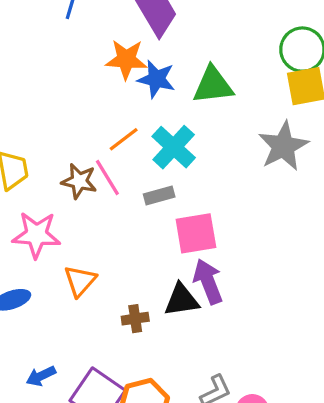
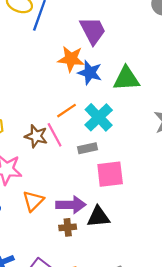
purple arrow: (208, 281) -> (71, 205), moved, turned 108

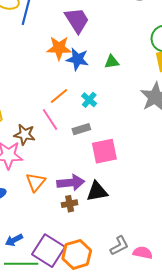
green triangle: (126, 79) -> (112, 62), size x0.6
cyan cross: (99, 117) -> (89, 100), size x0.6
brown star: (36, 136) -> (25, 135), moved

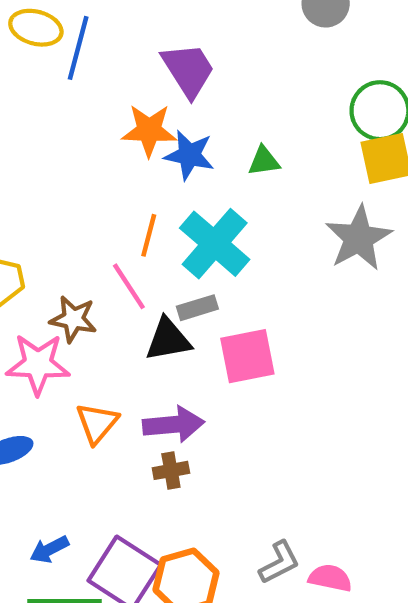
orange line: (59, 96) -> (149, 235), turned -36
cyan cross: (89, 100) -> (215, 244), size x2.0
black triangle: (97, 192) -> (168, 339), moved

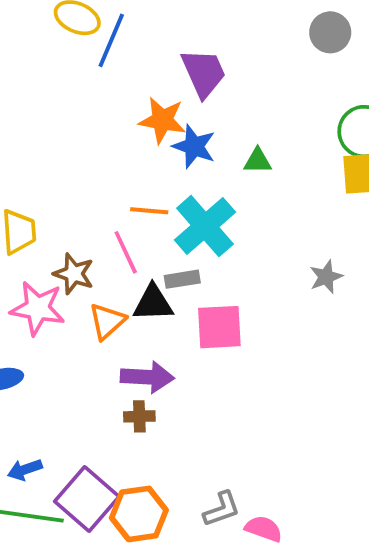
orange line: (149, 235) -> (149, 211), turned 72
gray star: (359, 238) -> (326, 277), moved, size x0.6
orange triangle: (97, 423) -> (107, 321), moved

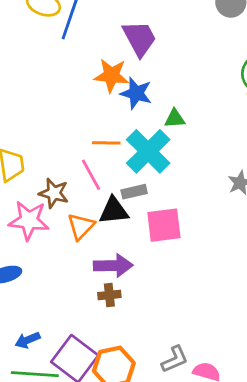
green triangle: (258, 161) -> (175, 119), moved

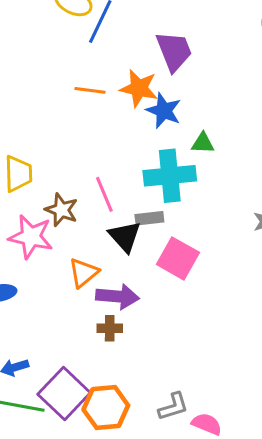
orange line: (106, 143) -> (90, 90), moved
cyan cross: (148, 151) -> (170, 176), turned 33
black triangle: (114, 211) -> (125, 236), turned 48
pink square: (164, 225) -> (178, 258), turned 30
orange triangle: (81, 226) -> (83, 273), moved

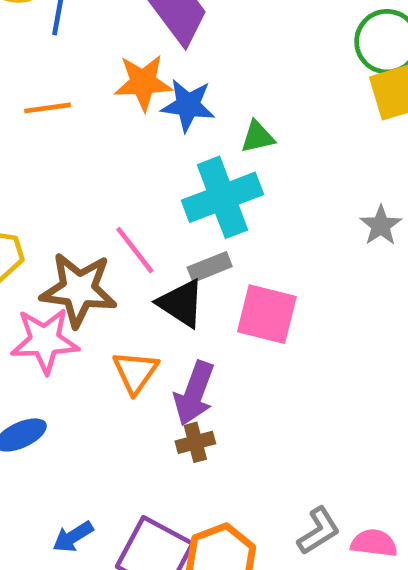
orange line: (90, 90) -> (48, 108), moved
brown star: (61, 210) -> (79, 290), size x1.5
purple arrow: (118, 296) -> (194, 393), turned 120

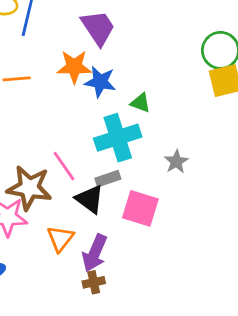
green triangle: (257, 137) -> (140, 103), turned 30
gray star: (381, 225) -> (176, 162), moved

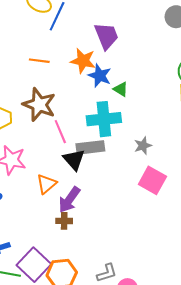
green triangle: (140, 103) -> (121, 89), moved
gray rectangle: (108, 179) -> (90, 147), size x1.5
brown star: (29, 188) -> (39, 105), moved
pink square: (140, 208) -> (152, 180), moved

